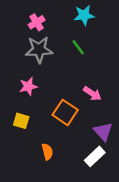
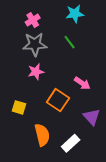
pink star: (28, 86) -> (36, 72), moved
orange semicircle: (47, 152) -> (42, 135), size x1.5
white rectangle: (95, 156) -> (71, 143), moved

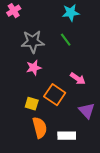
pink cross: (33, 20) -> (14, 11), moved
yellow square: (19, 107) -> (32, 104), moved
white rectangle: (71, 143) -> (67, 136), turned 42

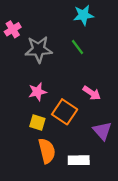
pink cross: (14, 11) -> (13, 29), moved
pink star: (34, 68) -> (37, 92), moved

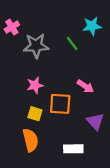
cyan star: (83, 15) -> (92, 26), moved
orange square: (65, 112) -> (60, 104), turned -30
orange semicircle: (47, 151) -> (31, 140), moved

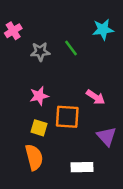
green line: (72, 44) -> (71, 48), moved
gray star: (36, 46) -> (40, 52), size x0.7

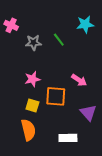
pink cross: (13, 31) -> (11, 25), turned -32

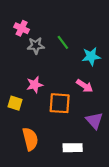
cyan star: (85, 24) -> (91, 56), moved
pink cross: (11, 25) -> (22, 28), moved
yellow square: (32, 106) -> (15, 103), moved

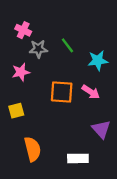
pink star: (35, 85) -> (21, 72), moved
yellow square: (15, 103) -> (16, 111), turned -32
orange square: (60, 103) -> (62, 92), moved

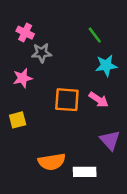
green line: (67, 45) -> (95, 35), moved
orange semicircle: (33, 149) -> (52, 162), moved, turned 95

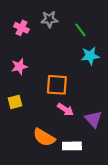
gray star: (42, 53) -> (49, 19), moved
pink arrow: (99, 100) -> (65, 109), moved
orange semicircle: (52, 162) -> (44, 137), turned 40

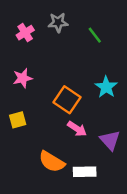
pink cross: (21, 28) -> (25, 33), turned 32
cyan star: (90, 56) -> (106, 87), moved, turned -30
orange square: (57, 85) -> (67, 100), turned 30

